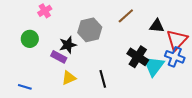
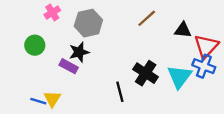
gray hexagon: (90, 30) -> (88, 23), moved
black cross: (138, 57) -> (146, 73), moved
yellow triangle: (69, 78) -> (52, 99), moved, turned -35
blue line: (25, 87) -> (38, 101), moved

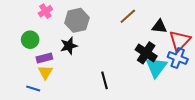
purple rectangle: (69, 66) -> (44, 58), moved, turned -42
black cross: (146, 73) -> (146, 53), moved
yellow triangle: (52, 99) -> (45, 72), moved

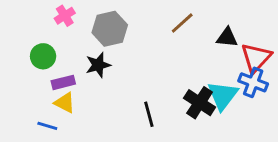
black cross: (146, 53) -> (200, 103), moved
yellow triangle: (45, 72) -> (65, 103), turned -35

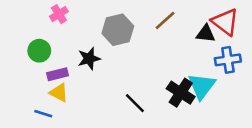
gray hexagon: (110, 29) -> (118, 30), moved
red triangle: (256, 58) -> (225, 22), moved, turned -36
blue cross: (253, 82) -> (228, 60), moved, turned -30
black line: (149, 114) -> (135, 103), turned -30

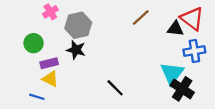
gray hexagon: (118, 30) -> (78, 25), moved
black star: (89, 59) -> (76, 50), turned 30
black cross: (181, 93) -> (182, 89), moved

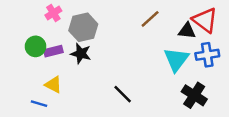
purple rectangle: (49, 63) -> (53, 51), moved
cyan triangle: (172, 73) -> (176, 60), moved

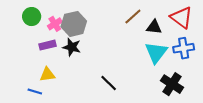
pink cross: (53, 13) -> (55, 24), moved
black triangle: (187, 31) -> (154, 27), moved
green circle: (35, 46) -> (32, 17), moved
yellow triangle: (53, 85) -> (47, 75), turned -35

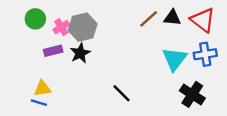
black triangle: (154, 27) -> (172, 18), moved
black star: (72, 47) -> (80, 53), turned 30
yellow triangle: (47, 75) -> (42, 89), moved

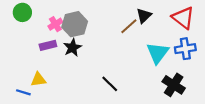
black triangle: (172, 18) -> (144, 16), moved, turned -49
green circle: (35, 19) -> (22, 12), moved
brown line: (149, 19) -> (129, 26), moved
blue line: (39, 103) -> (23, 92), moved

